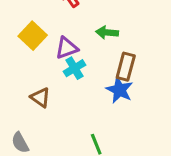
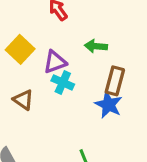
cyan cross: (74, 68) -> (63, 82), turned -35
brown triangle: (40, 98) -> (23, 100), moved

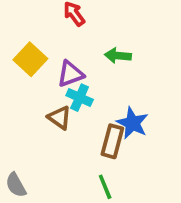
brown rectangle: (115, 81) -> (112, 141), moved
brown triangle: (23, 100) -> (60, 118), moved

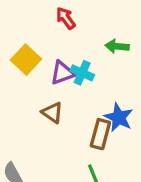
green arrow: (118, 56) -> (117, 46), moved
cyan cross: (80, 98) -> (82, 73), moved

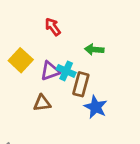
brown triangle: (52, 113) -> (42, 103), turned -42
brown rectangle: (100, 134) -> (81, 84), moved

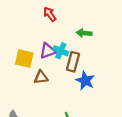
yellow square: (21, 60) -> (24, 58), moved, turned -30

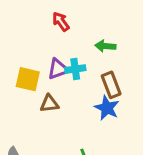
cyan cross: (61, 51) -> (75, 69), turned -32
brown rectangle: (73, 62) -> (111, 85), moved, turned -36

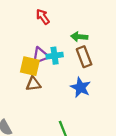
yellow square: (28, 79) -> (30, 66), moved
brown rectangle: (111, 85) -> (84, 57), moved

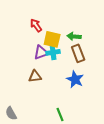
red arrow: (43, 17) -> (36, 25), moved
yellow square: (30, 66) -> (52, 39), moved

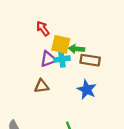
green arrow: (74, 36) -> (77, 49), moved
brown rectangle: (78, 53) -> (90, 60), turned -60

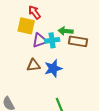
yellow square: (61, 44) -> (26, 26), moved
blue star: (87, 90) -> (53, 68), moved, turned 30

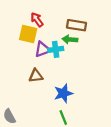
brown rectangle: (78, 41) -> (76, 25), moved
blue star: (53, 68) -> (63, 93), moved

